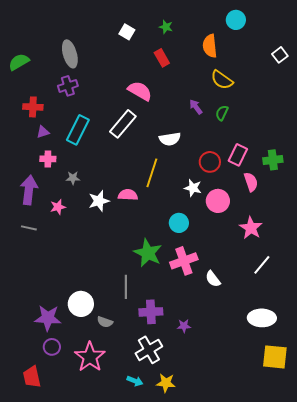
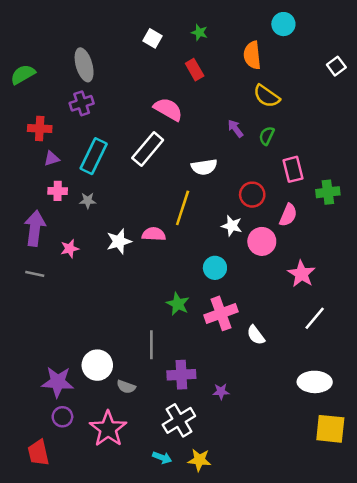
pink rectangle: (238, 155) -> (293, 169), moved, turned -40
gray star: (73, 178) -> (88, 201), moved
pink semicircle: (251, 182) -> (288, 215), moved, turned 42
green star: (148, 253) -> (178, 304), size x0.7

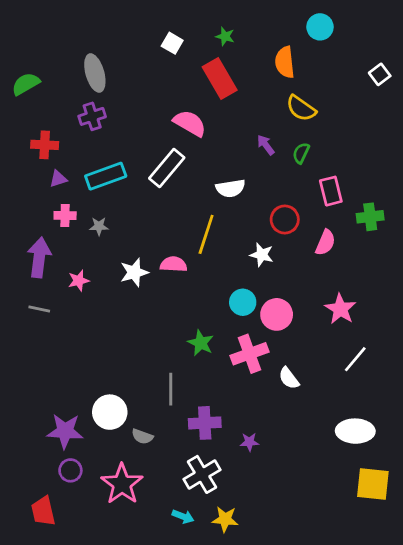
red rectangle: (195, 70) -> (220, 78), size x1.6
cyan rectangle: (94, 156) -> (106, 176), turned 44
pink circle: (262, 241) -> (277, 314), moved

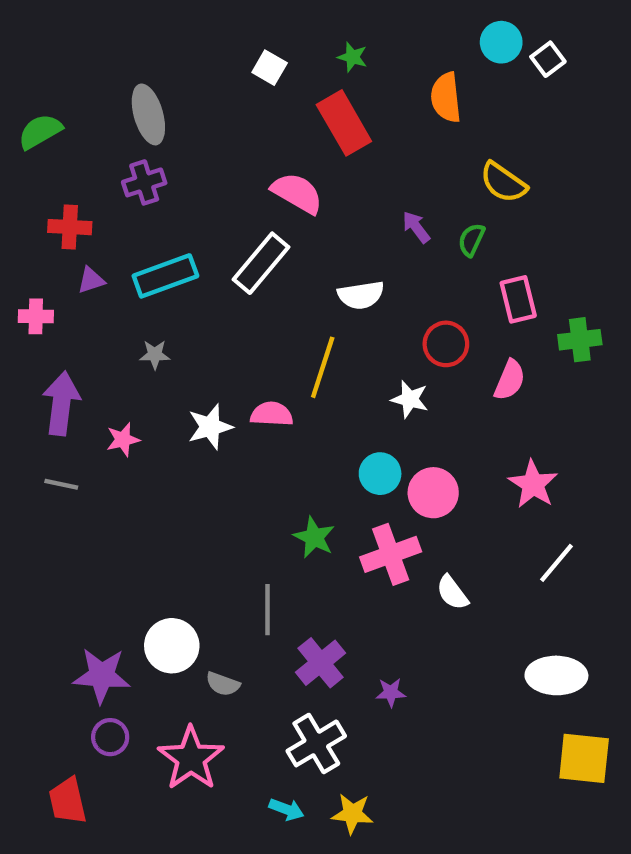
white square: (380, 74) -> (548, 59), moved
yellow semicircle: (301, 108) -> (503, 182), moved
pink cross: (65, 215) -> (36, 316), moved
purple cross: (205, 423) -> (321, 663), turned -36

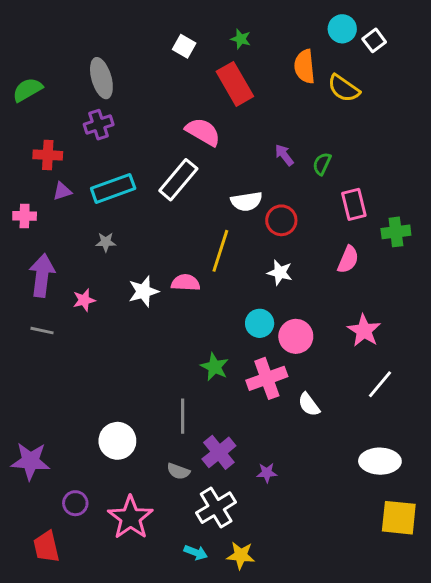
yellow semicircle: (503, 182) -> (344, 88), moved
red circle: (446, 344) -> (281, 220), moved
purple star: (102, 675) -> (30, 461), moved
gray semicircle: (223, 684) -> (178, 471), moved

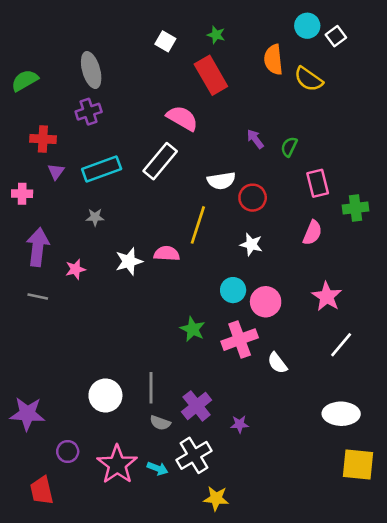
purple triangle: (62, 191) -> (56, 172), turned -36
gray line: (183, 416) -> (151, 388), moved
cyan arrow: (196, 553) -> (158, 468), moved

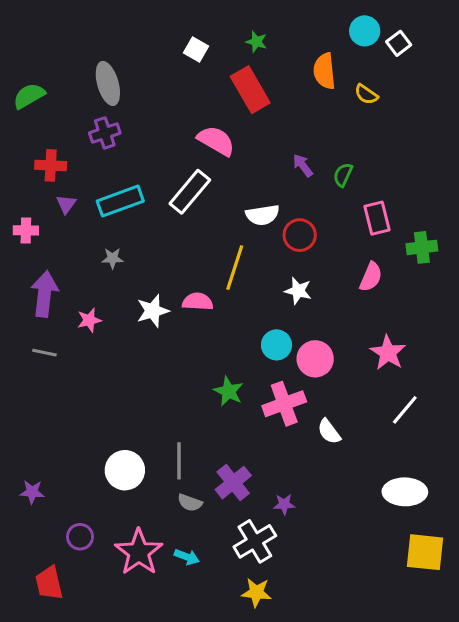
yellow semicircle: (309, 79) -> (366, 94), size x0.7
purple star: (27, 414) -> (32, 492), size x0.6
white cross: (194, 455) -> (255, 541), moved

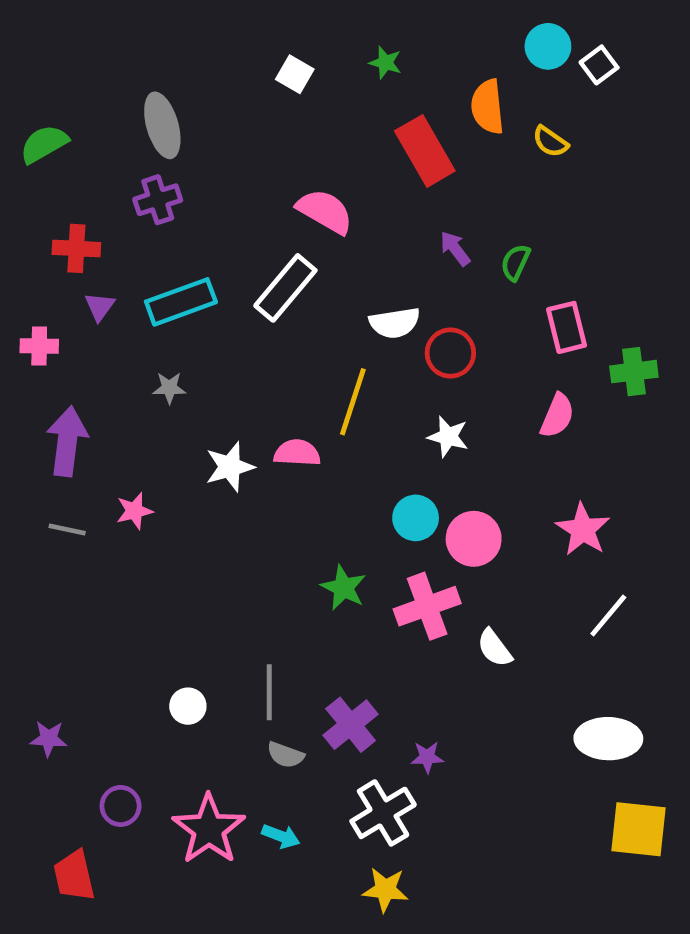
red rectangle: (250, 90) -> (425, 151), moved
pink star: (89, 320) -> (134, 511), moved
white circle: (125, 470) -> (188, 706), size x0.6

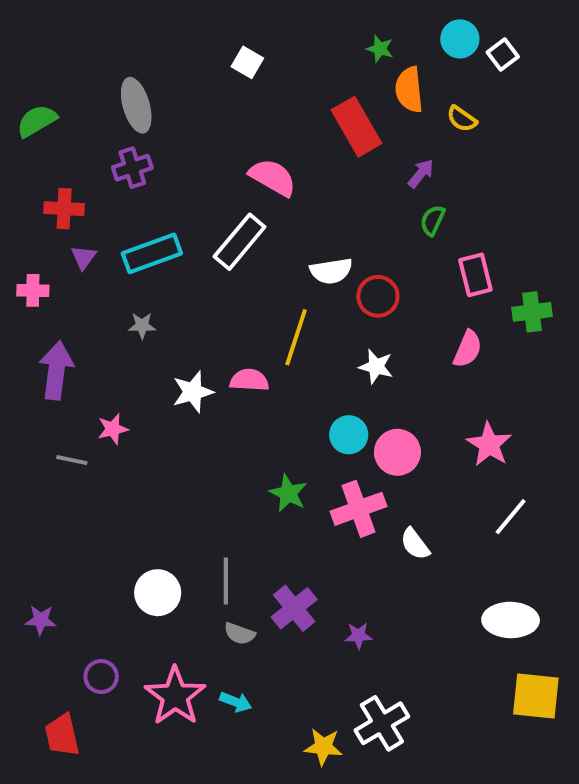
green star: (385, 63) -> (380, 49), moved
purple arrow: (455, 248) -> (421, 173), moved, turned 76
gray line: (67, 530) -> (72, 460), moved
white circle: (188, 706) -> (158, 593), size x1.5
white cross: (383, 813) -> (382, 723), moved

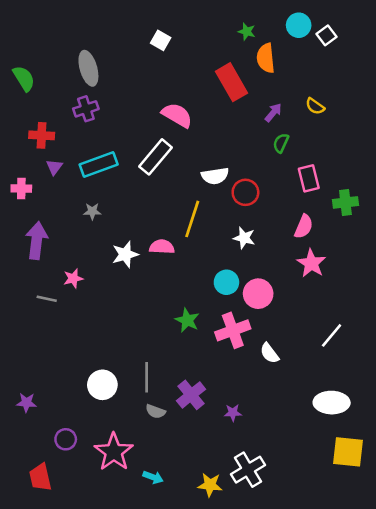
yellow semicircle: (462, 119) -> (315, 106), moved
green semicircle: (37, 121) -> (24, 78), turned 88
pink star: (489, 444) -> (311, 263), moved
cyan arrow: (236, 702) -> (153, 477), moved

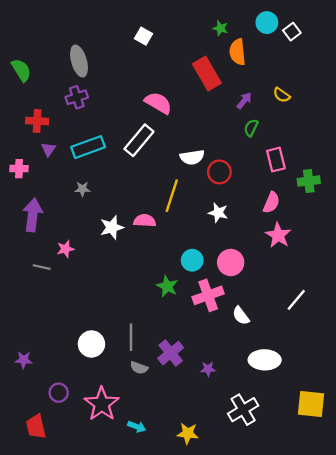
cyan circle: (226, 282) -> (192, 260), moved
white ellipse: (332, 403) -> (265, 360), moved
white cross: (248, 470) -> (243, 410), moved

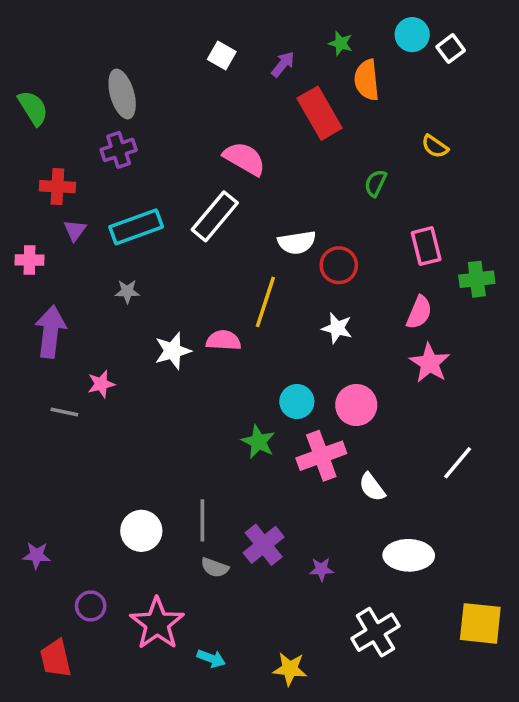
purple arrow: (244, 101) -> (283, 64), moved
green semicircle: (251, 128) -> (375, 183), moved

